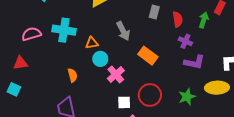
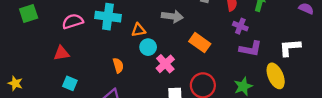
gray arrow: (123, 31) -> (172, 16), turned -54
yellow ellipse: (217, 88) -> (276, 76), turned 70
cyan square: (14, 89) -> (70, 83), moved

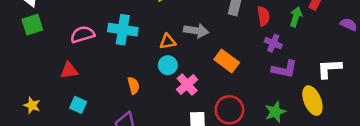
orange triangle: (139, 30) -> (168, 42), moved
yellow star: (15, 83) -> (32, 105), moved

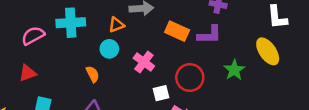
cyan circle: (168, 65) -> (109, 49), moved
purple L-shape: (284, 69) -> (209, 35), moved
white L-shape: (329, 69) -> (277, 17), turned -80

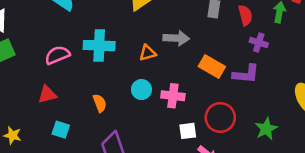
cyan circle: (109, 49) -> (141, 90), moved
pink cross: (144, 62) -> (173, 96), turned -35
green star: (234, 70) -> (266, 129), moved
orange semicircle: (93, 74) -> (100, 103), moved

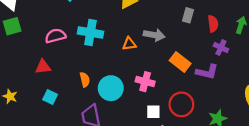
cyan circle: (141, 90) -> (111, 88), moved, size x1.5

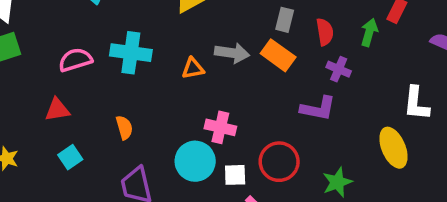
orange rectangle: (180, 62) -> (278, 55), moved
cyan circle: (111, 88) -> (195, 161), moved
cyan square: (50, 97) -> (70, 157), turned 32

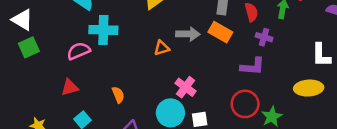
cyan cross: (131, 53) -> (103, 30), moved
pink cross: (220, 127) -> (186, 87), turned 30
yellow ellipse: (393, 148) -> (309, 88), turned -64
red circle: (279, 162) -> (245, 104), moved

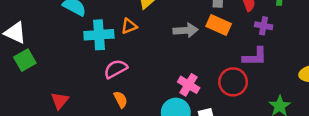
orange triangle: (162, 48) -> (129, 26), moved
pink semicircle: (79, 51) -> (116, 69), moved
red triangle: (70, 87) -> (60, 101), moved, turned -30
red circle: (245, 104) -> (233, 82), moved

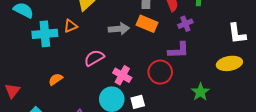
purple cross: (264, 26) -> (185, 24), turned -32
pink semicircle: (116, 69) -> (94, 58), moved
orange semicircle: (121, 99) -> (56, 79), moved, turned -96

